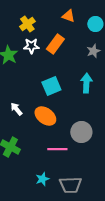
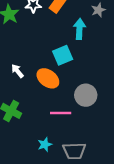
cyan arrow: (86, 83) -> (79, 29), moved
cyan square: (51, 86) -> (63, 55), moved

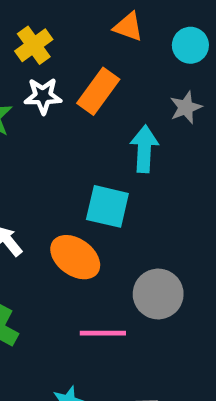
cyan square: (63, 55) -> (107, 206), turned 36

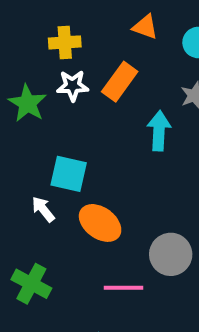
yellow cross: (34, 45) -> (65, 42), turned 32
cyan square: (107, 206) -> (69, 174), moved

